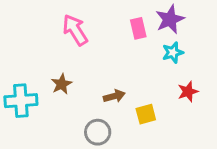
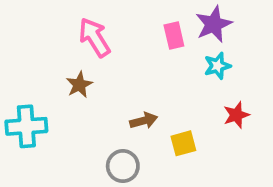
brown star: (62, 84) -> (79, 85), moved

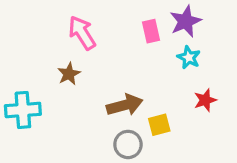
cyan star: (217, 66) -> (189, 57), turned -30
brown arrow: (144, 121) -> (125, 105), size x1.5
gray circle: (123, 166) -> (128, 144), moved

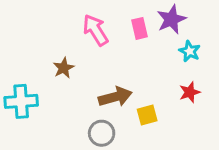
pink arrow: (82, 33) -> (96, 30), moved
cyan star: (189, 57) -> (190, 51), moved
gray circle: (128, 144) -> (102, 133), moved

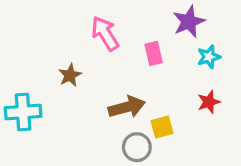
pink rectangle: (140, 28) -> (154, 53), moved
cyan star: (190, 51) -> (209, 57), turned 30
gray circle: (102, 133) -> (137, 147), moved

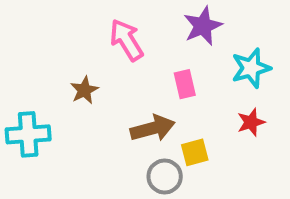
purple star: (189, 22) -> (203, 26), moved
pink rectangle: (154, 53) -> (185, 84), moved
cyan star: (209, 57) -> (251, 68), size x1.4

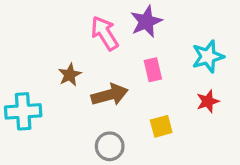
purple star: (203, 26) -> (146, 22), moved
brown arrow: (153, 128) -> (110, 95), moved
gray circle: (165, 176) -> (110, 146), moved

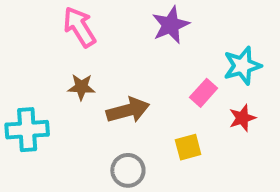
pink arrow: (105, 33) -> (79, 27), moved
pink rectangle: (153, 70) -> (204, 93), moved, turned 55
brown star: (70, 75) -> (81, 87), turned 30

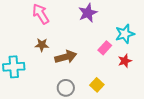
yellow square: (188, 147) -> (97, 85), moved, turned -32

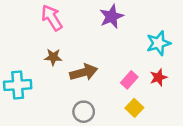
pink rectangle: (105, 48) -> (129, 80), moved
yellow square: (97, 85) -> (134, 108), moved

